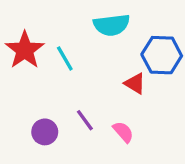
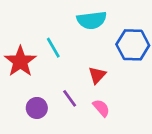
red star: (25, 50) -> (20, 61), moved
red triangle: (135, 83) -> (97, 75), moved, turned 42

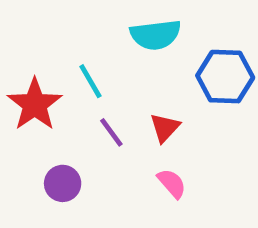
purple line: (70, 98) -> (111, 132), moved

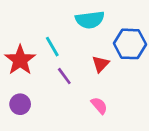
red triangle: (165, 128) -> (101, 64), moved
purple circle: (63, 183) -> (20, 104), moved

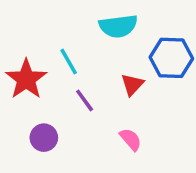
purple circle: (20, 104) -> (44, 138), moved

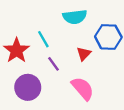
purple circle: (44, 138) -> (28, 87), size x1.5
pink semicircle: (131, 139) -> (83, 88), size x1.6

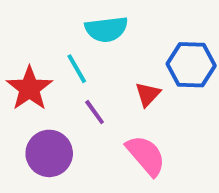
cyan semicircle: (75, 17) -> (106, 29), moved

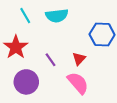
cyan line: (77, 69) -> (25, 16), moved
red triangle: (148, 94) -> (79, 59), moved

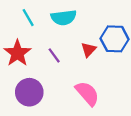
red triangle: (79, 59) -> (88, 50), moved
purple line: (51, 60) -> (54, 55), moved

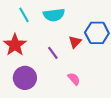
purple line: (54, 55) -> (53, 53), moved
pink semicircle: (87, 93) -> (74, 79), size x0.6

